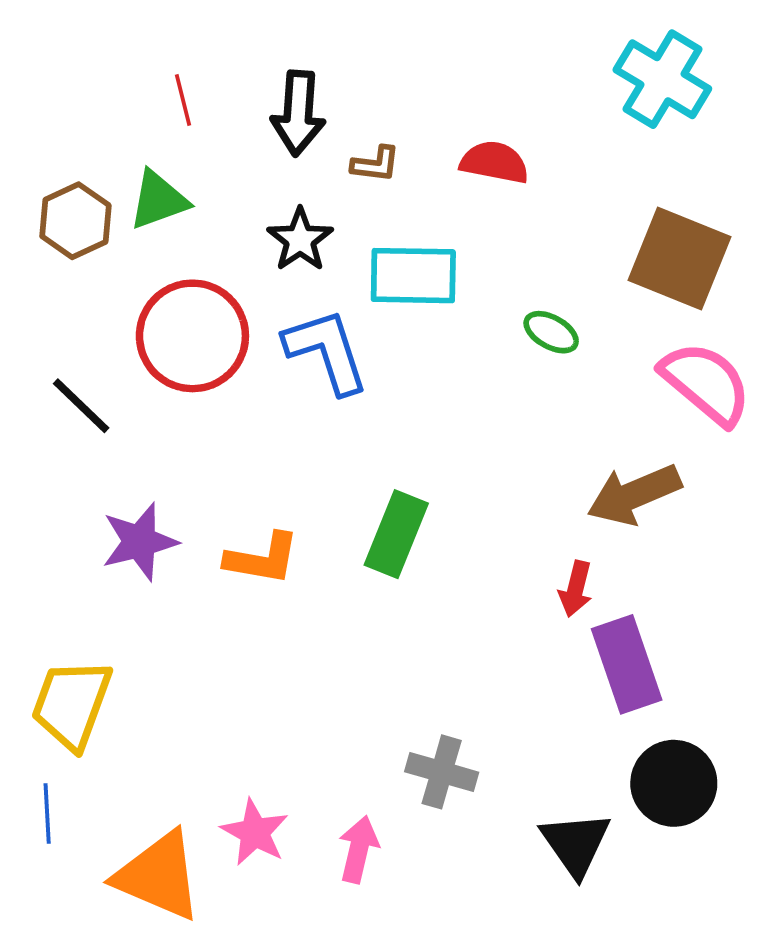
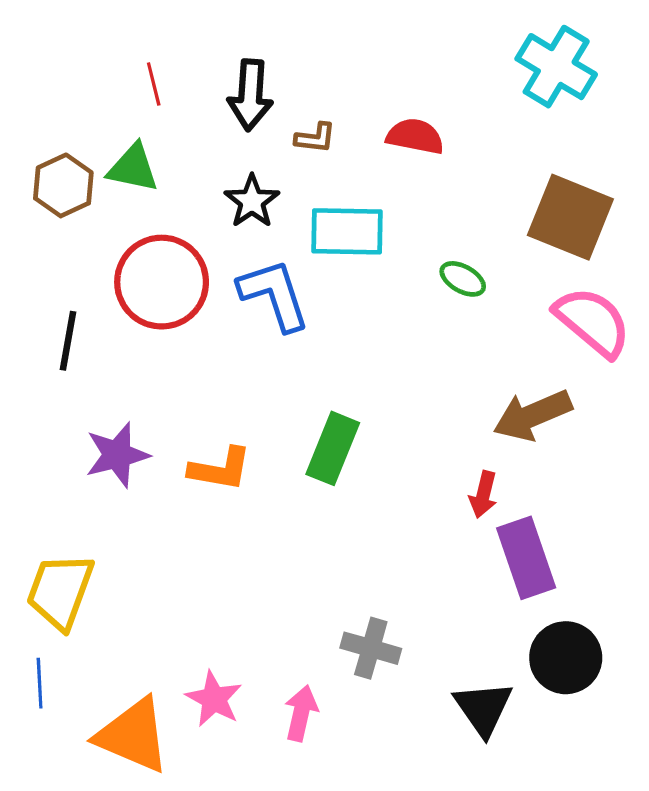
green triangle: (158, 200) -> (133, 168), turned 32
black line: (81, 406) -> (68, 341), turned 56

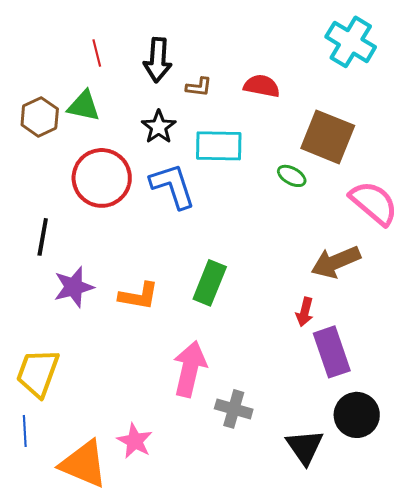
brown square: (570, 217) -> (328, 137), moved
black line: (68, 341) -> (43, 237), moved
pink arrow: (301, 713) -> (190, 369), moved, size x1.6

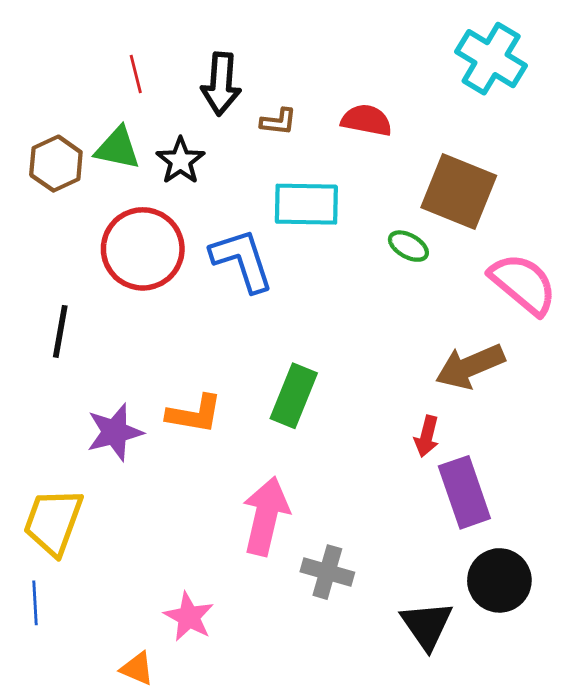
black star: (159, 127) -> (180, 161), moved
purple star: (74, 287) -> (115, 432), moved
orange triangle: (84, 464) -> (137, 669), moved, size x0.5

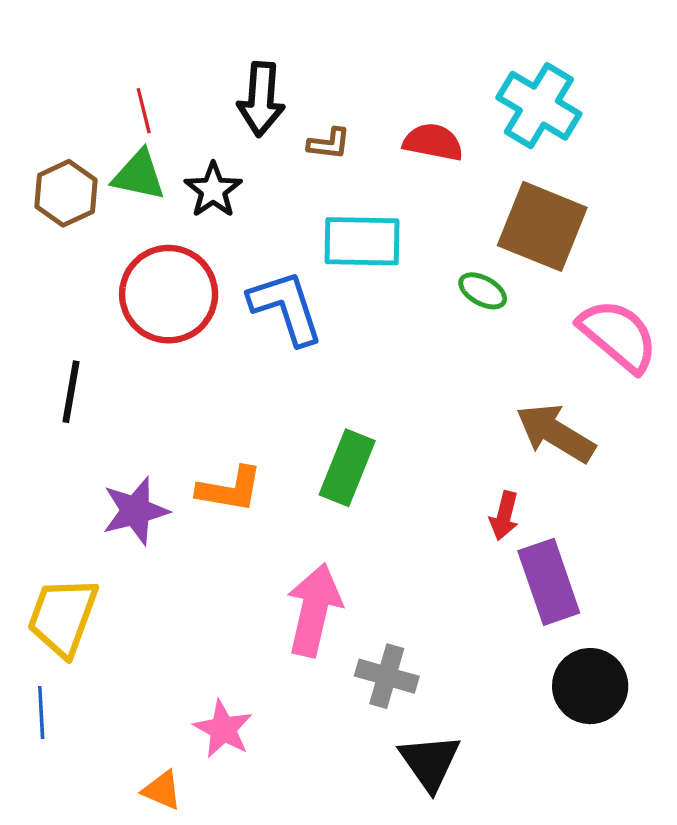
cyan cross: (491, 59) -> (539, 106), moved
red line: (136, 74) -> (144, 111), moved
brown arrow: (470, 366) -> (555, 433), turned 54
black triangle: (427, 625) -> (430, 762), moved

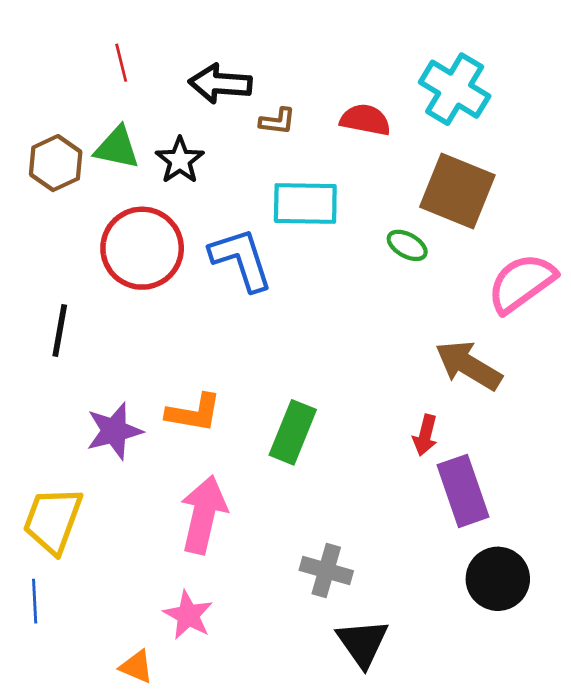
black arrow: (261, 99) -> (220, 84), turned 90
red line: (144, 111) -> (121, 63), moved
pink semicircle: (618, 336) -> (522, 283), turned -76
green rectangle: (347, 468) -> (293, 432), moved
pink arrow: (314, 610) -> (203, 515), moved

